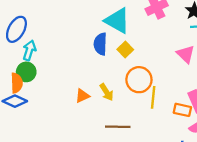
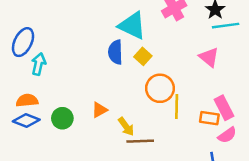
green circle: (26, 72) -> (62, 118), moved
orange semicircle: (17, 83) -> (27, 100), turned -90
yellow arrow: (107, 92) -> (126, 127), moved

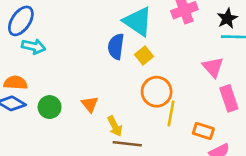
cyan arrow: (39, 64) -> (34, 46), turned 80
pink rectangle: (224, 108) -> (229, 98), moved
orange triangle: (100, 110) -> (90, 104), turned -49

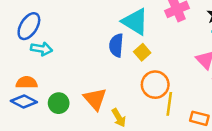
orange triangle: (90, 104) -> (95, 99), size x1.5

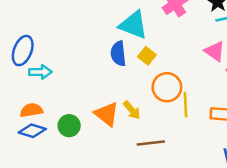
yellow arrow: (119, 118) -> (132, 110), moved

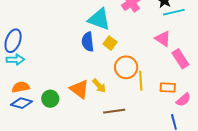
cyan arrow: (40, 72) -> (15, 60), moved

